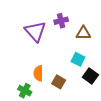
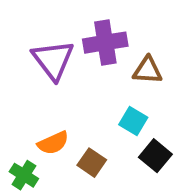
purple cross: (61, 21) -> (105, 43), size x1.5
orange semicircle: (38, 73) -> (53, 143), turned -119

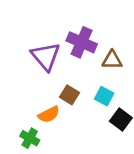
purple cross: (105, 43) -> (82, 42), turned 36
brown square: (92, 163) -> (69, 95), moved

